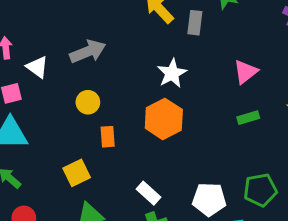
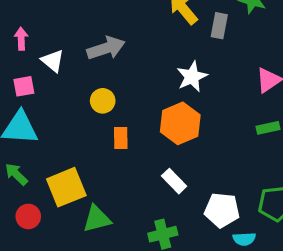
yellow square: (77, 173) -> (66, 187), moved, size x1.4
white rectangle: (148, 193) -> (174, 181), moved

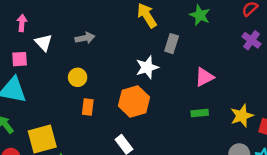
gray rectangle: (219, 26) -> (172, 44), moved
gray arrow: (106, 48) -> (85, 38), size x0.7

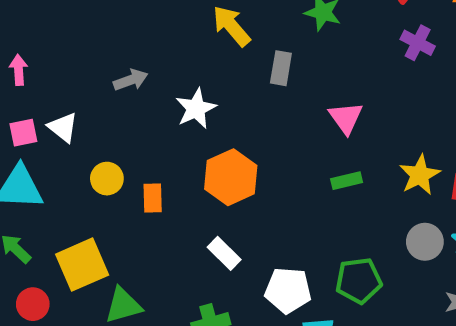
white triangle: (44, 43) -> (63, 127), moved
white star: (147, 67) -> (196, 109), moved
yellow circle: (78, 77) -> (107, 179), moved
pink triangle: (204, 77) -> (346, 118), turned -30

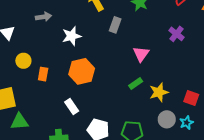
purple cross: (418, 43) -> (176, 34), moved
yellow star: (420, 175) -> (159, 92), moved
green rectangle: (347, 181) -> (136, 84), turned -32

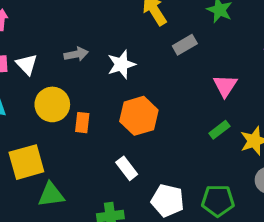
gray arrow: (44, 17) -> (76, 54), moved
gray rectangle: (115, 25) -> (185, 45), turned 42
yellow circle: (23, 61) -> (52, 104), size x1.5

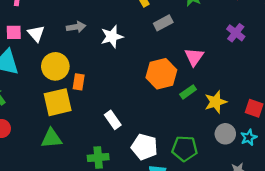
orange hexagon: (139, 116) -> (161, 74), moved
yellow square: (26, 162) -> (58, 102), moved

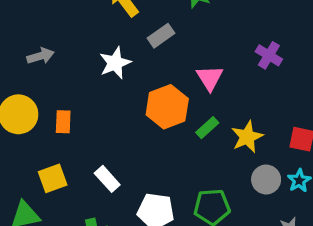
purple cross: (236, 33) -> (269, 55), moved
white star: (112, 37) -> (115, 63), moved
orange rectangle: (79, 82) -> (63, 122), moved
yellow square: (58, 102) -> (53, 178), moved, size x0.7

